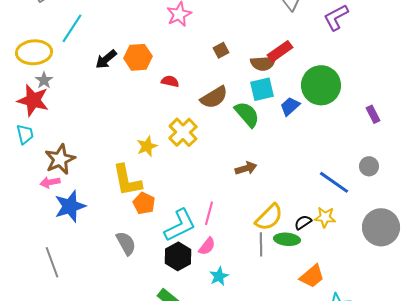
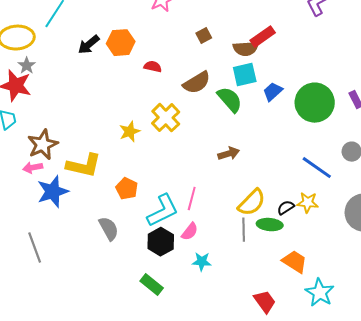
green circle: (321, 85) -> (315, 103), moved
yellow L-shape: (127, 180) -> (84, 166), moved, turned -66
cyan star: (219, 276) -> (202, 262), turned 30
orange trapezoid: (312, 276) -> (295, 262), turned -108

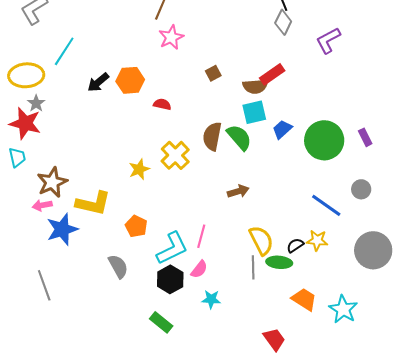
brown semicircle: (197, 83) -> (212, 136), moved, turned 132
yellow semicircle: (252, 203) -> (261, 240), turned -72
cyan star: (320, 293) -> (343, 309), moved

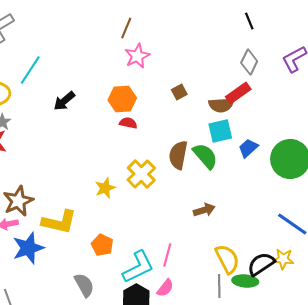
gray diamond: (283, 22) -> (249, 62), moved
orange hexagon: (130, 80) -> (122, 99), moved
black semicircle: (295, 245) -> (261, 264), size x1.6

